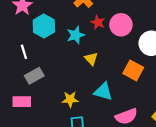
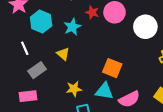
yellow triangle: (91, 59) -> (63, 54), moved
orange square: (133, 70) -> (112, 68), moved
cyan triangle: (103, 92) -> (104, 91), moved

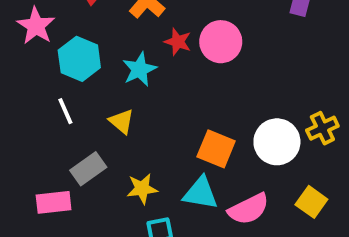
white circle: (145, 27) -> (277, 142), moved
white line: (25, 48) -> (65, 111), moved
gray rectangle: (37, 70) -> (88, 169), moved

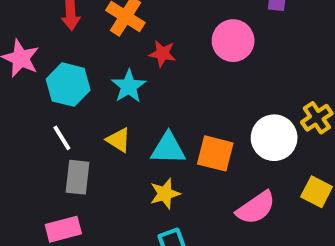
pink circle: (221, 42) -> (233, 41), moved
gray rectangle: (88, 169) -> (77, 177), moved, turned -40
yellow star: (142, 189) -> (165, 194), moved
cyan triangle: (200, 193) -> (168, 148), moved

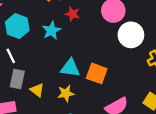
white circle: (274, 138) -> (131, 35), moved
yellow triangle: (118, 140) -> (37, 90), moved

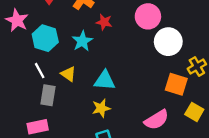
orange square: (97, 73) -> (176, 84), moved
yellow triangle: (37, 90) -> (68, 74), moved

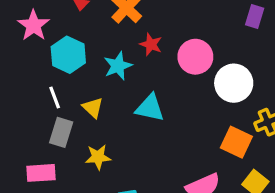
pink circle: (148, 16) -> (195, 57), moved
cyan triangle: (105, 81) -> (150, 108), moved
yellow star: (101, 108) -> (98, 157), moved

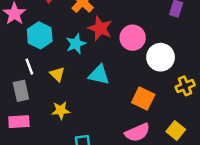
red star: (151, 44) -> (100, 28), size x1.5
gray rectangle: (61, 132) -> (21, 91), moved, turned -30
orange square: (236, 142) -> (143, 98), moved

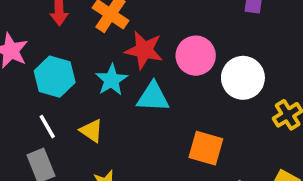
cyan triangle: (99, 75) -> (153, 97), moved
orange square: (143, 98) -> (206, 148), moved

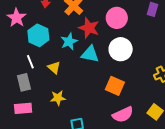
pink circle: (196, 56) -> (117, 18), moved
white circle: (243, 78) -> (121, 49), moved

